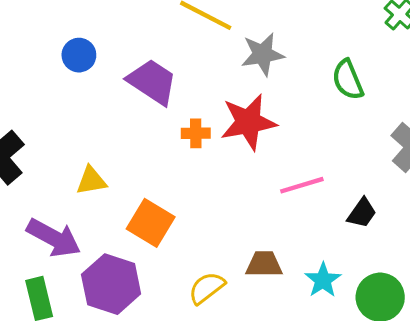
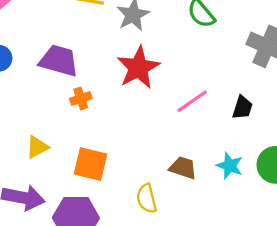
orange cross: (196, 133) -> (81, 98), moved
brown trapezoid: (264, 264) -> (183, 168), turned 36
yellow semicircle: (207, 288) -> (147, 198), turned -48

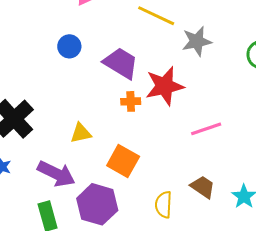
red star: (138, 68) -> (165, 86), moved
pink line: (192, 101) -> (206, 129), moved

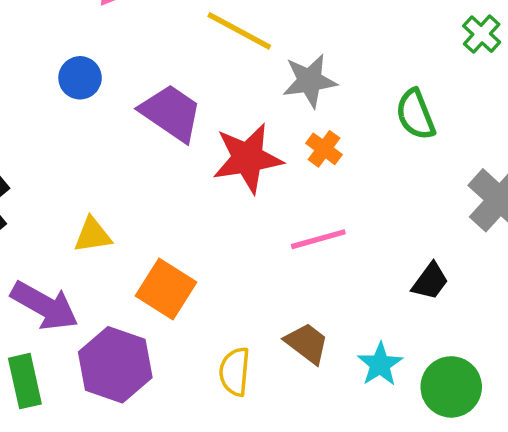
orange cross: (131, 101) -> (324, 149), moved, turned 36

